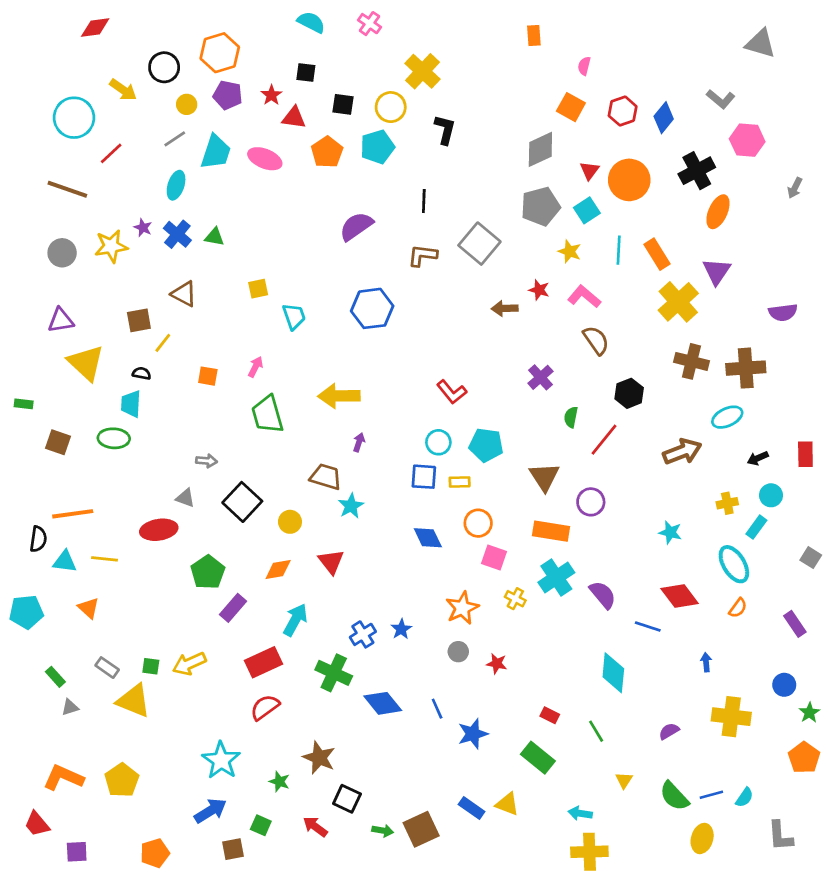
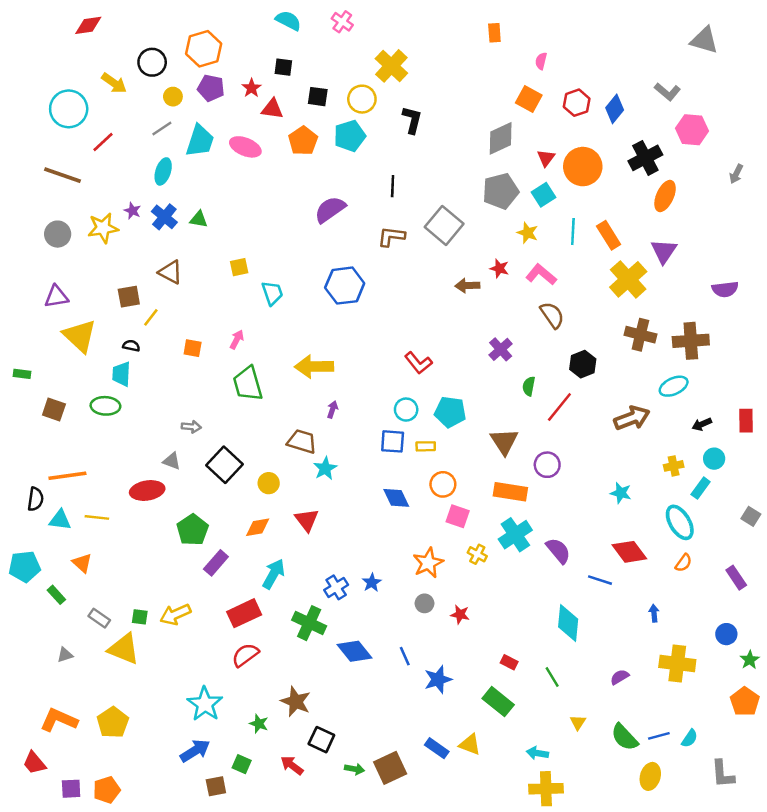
green rectangle: (55, 677) -> (56, 595), moved
orange pentagon: (155, 853) -> (107, 790), moved

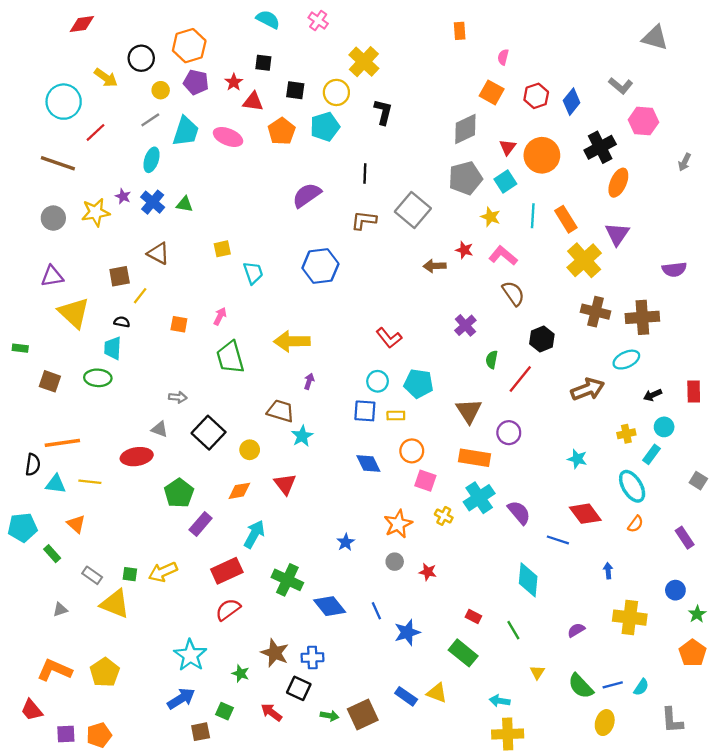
blue cross: (336, 587) -> (312, 658), moved, turned 30

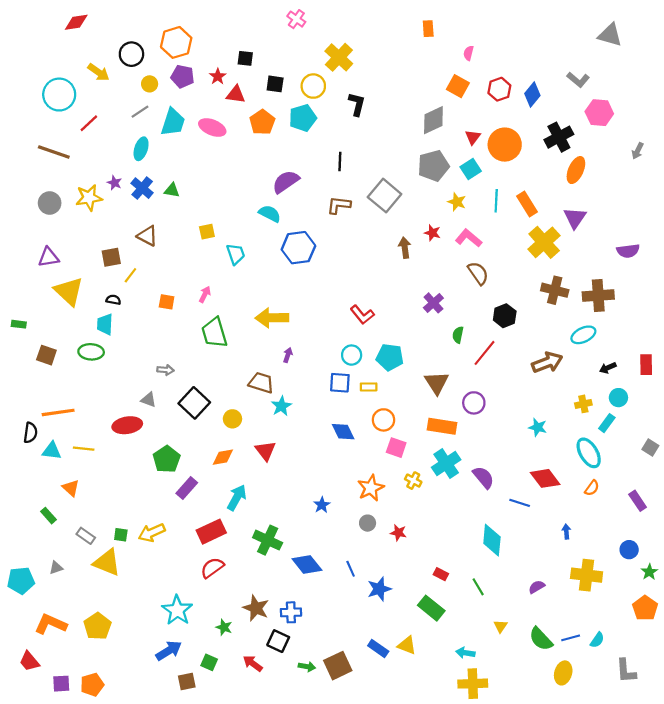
cyan semicircle: (268, 19) -> (270, 214), moved
brown arrow: (435, 266) -> (405, 248), turned 84
cyan pentagon: (23, 527) -> (21, 580), moved

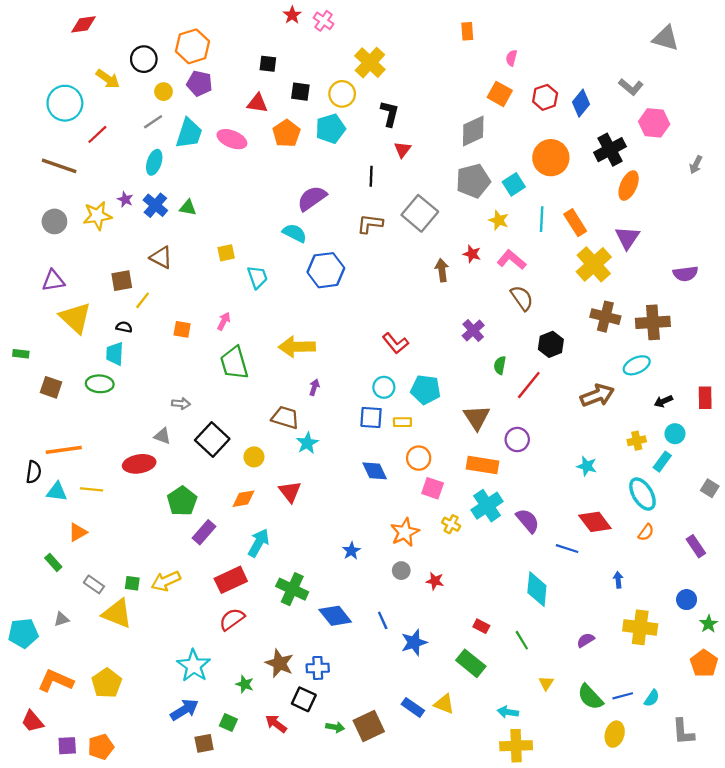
red star: (218, 76) -> (292, 15), moved
red triangle: (473, 137) -> (402, 150), moved
orange triangle: (71, 488) -> (78, 532), turned 48

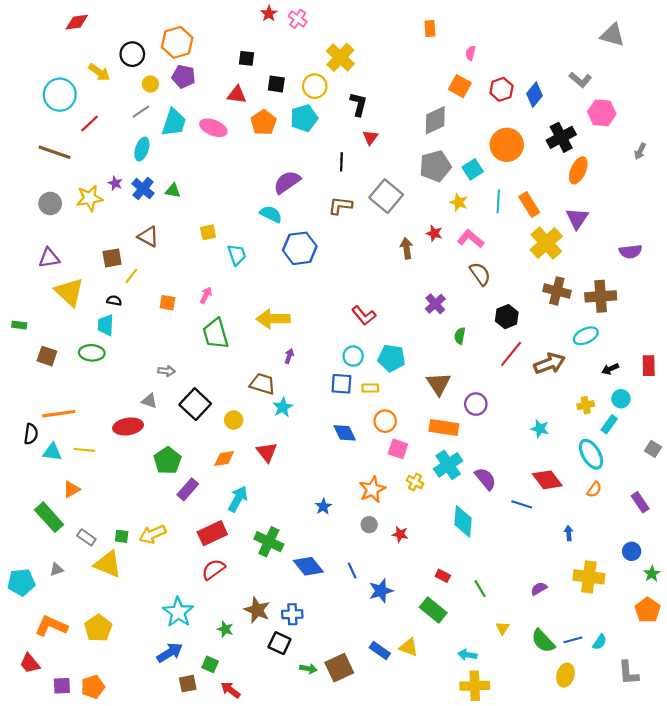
red line: (529, 385) -> (511, 354), moved
green rectangle: (53, 562) -> (49, 517), size x1.8
cyan diamond: (537, 589) -> (463, 521), moved
red arrow: (276, 724) -> (230, 690), moved

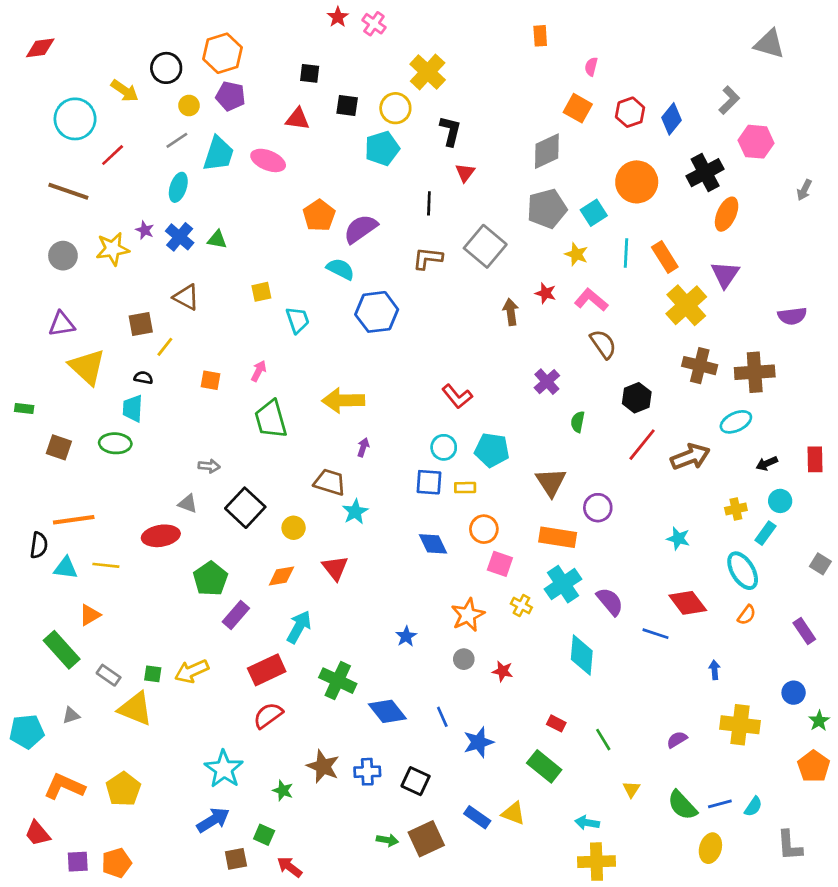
red diamond: (77, 22) -> (40, 48), moved
gray L-shape: (580, 80) -> (729, 100), turned -85
orange pentagon: (264, 122) -> (319, 215), moved
black square: (280, 643) -> (416, 781), moved

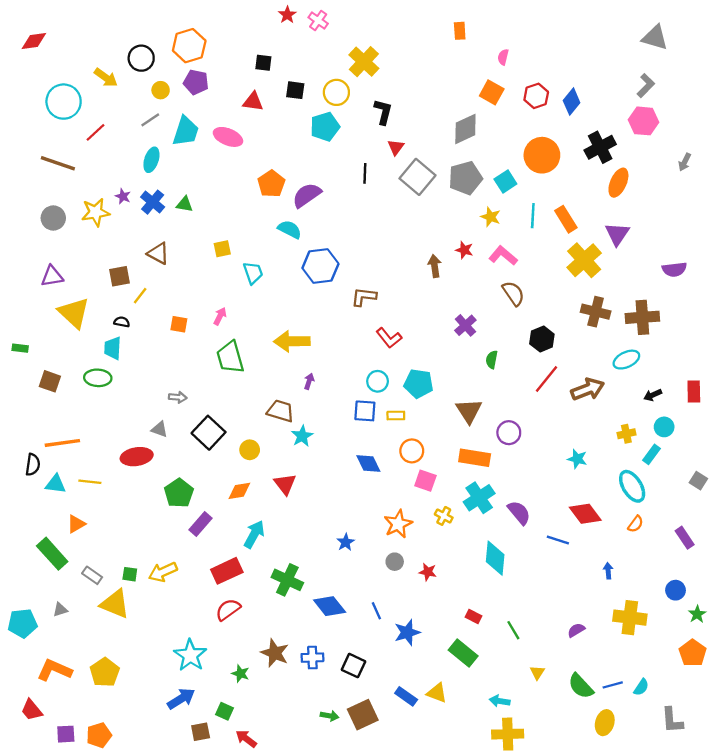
gray L-shape: (729, 100) -> (646, 86), moved
gray square: (485, 246) -> (417, 177), moved
brown L-shape: (428, 258) -> (364, 297), moved

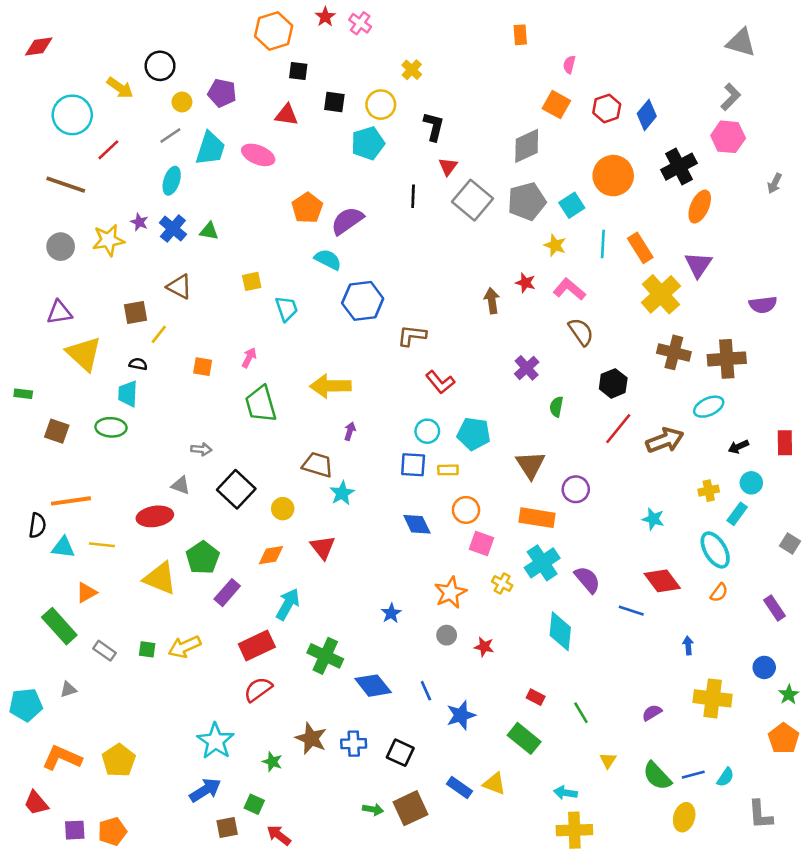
orange hexagon: (189, 46) -> (274, 31), moved
yellow cross: (364, 62) -> (412, 70), size x0.6
yellow triangle: (115, 604) -> (160, 578), moved

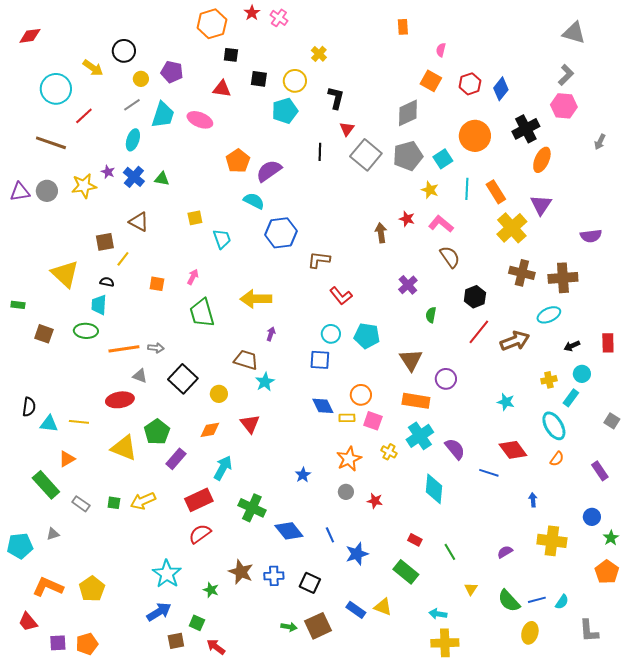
purple triangle: (59, 312) -> (20, 192), moved
yellow rectangle: (448, 470) -> (347, 418), moved
orange line: (71, 501) -> (124, 349), moved

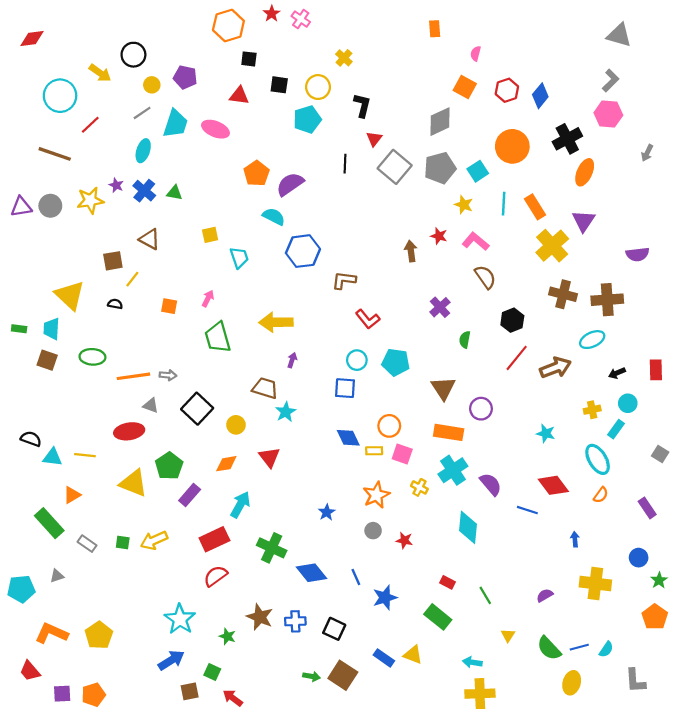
cyan trapezoid: (99, 305) -> (51, 329), moved
black semicircle: (29, 407) -> (31, 439), turned -78
brown square: (318, 626) -> (343, 675), turned -32

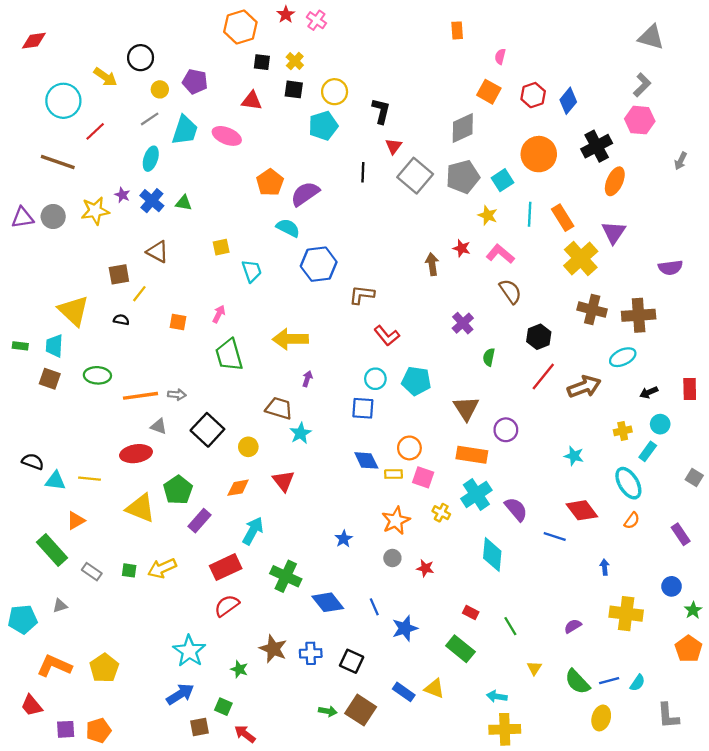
yellow cross: (344, 58) -> (295, 61), moved

